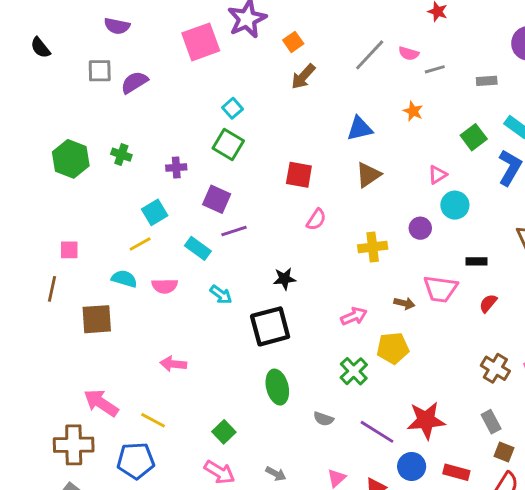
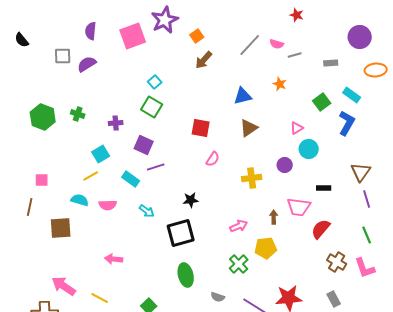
purple semicircle: (117, 26) -> (91, 31), moved, turned 84
brown arrow: (404, 303) -> (274, 217), turned -104
red semicircle: (488, 303) -> (321, 229), moved, size x1.5

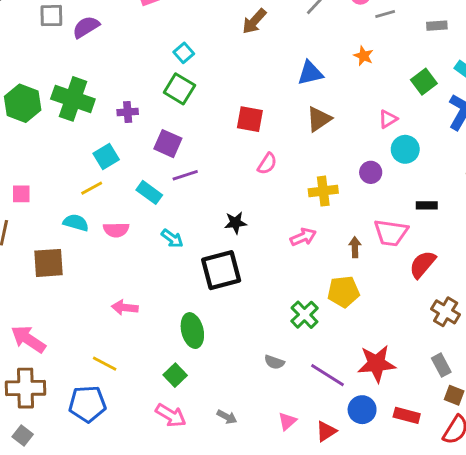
green cross: (78, 114) -> (73, 99), size x2.0
pink arrow: (239, 226) -> (303, 237), moved
green ellipse: (186, 275) -> (192, 331), moved
pink arrow: (64, 286) -> (28, 339), moved

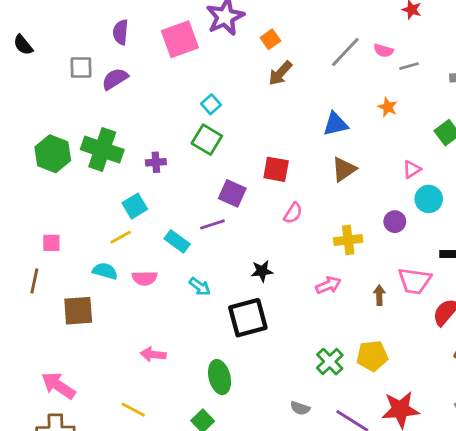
purple square: (168, 144) -> (232, 193), moved
yellow pentagon: (343, 292) -> (372, 356), moved

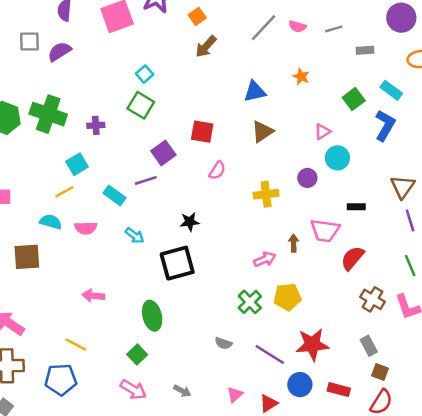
gray line: (409, 66) -> (334, 29), moved
purple square: (232, 193) -> (163, 153), turned 30
pink arrow: (328, 285) -> (265, 259), moved

